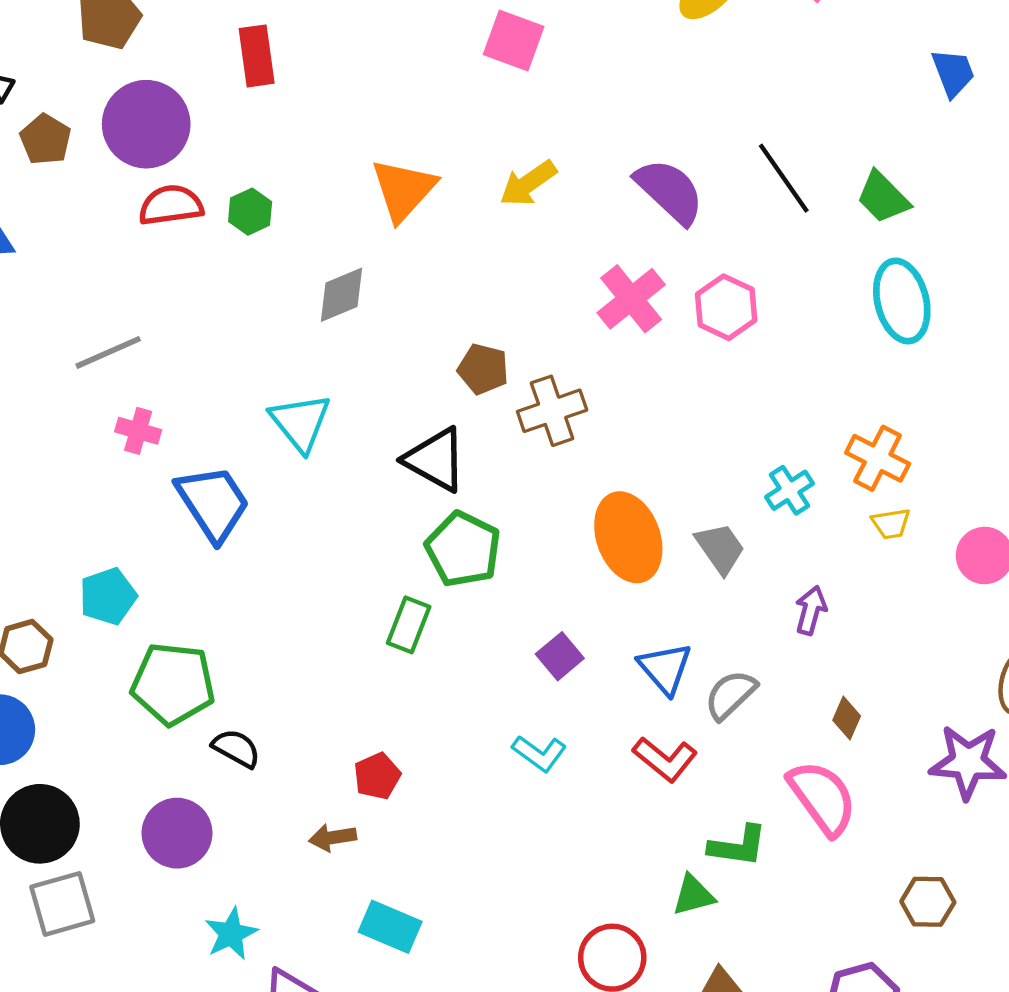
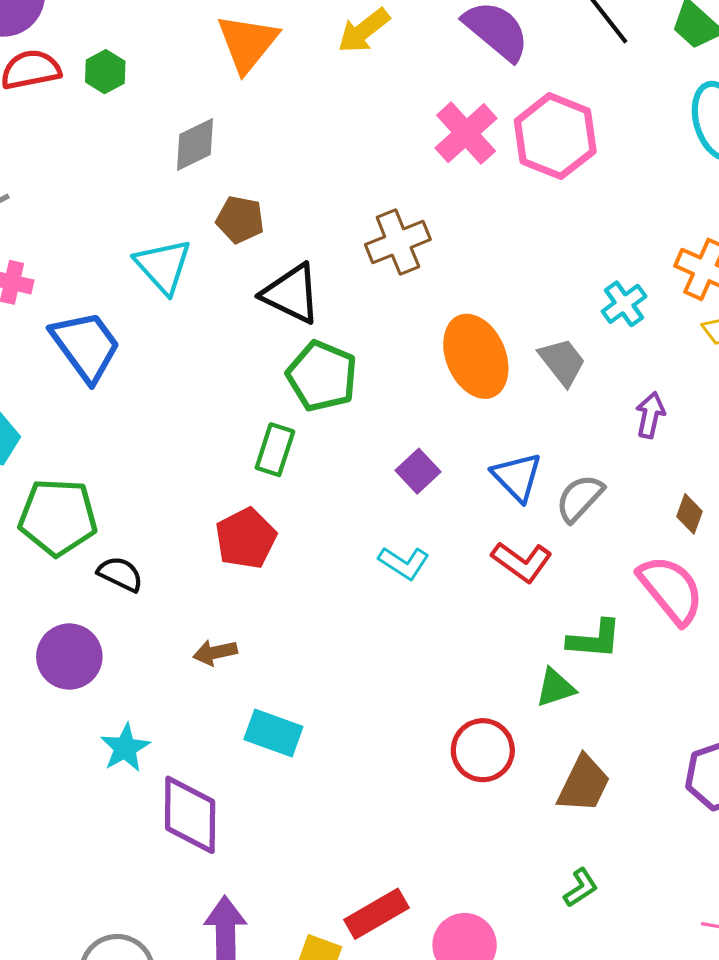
pink hexagon: (726, 307) -> (555, 136), size x1.4
brown pentagon: (483, 369) -> (240, 220), moved
red pentagon: (377, 776) -> (246, 538), moved, size x1.4

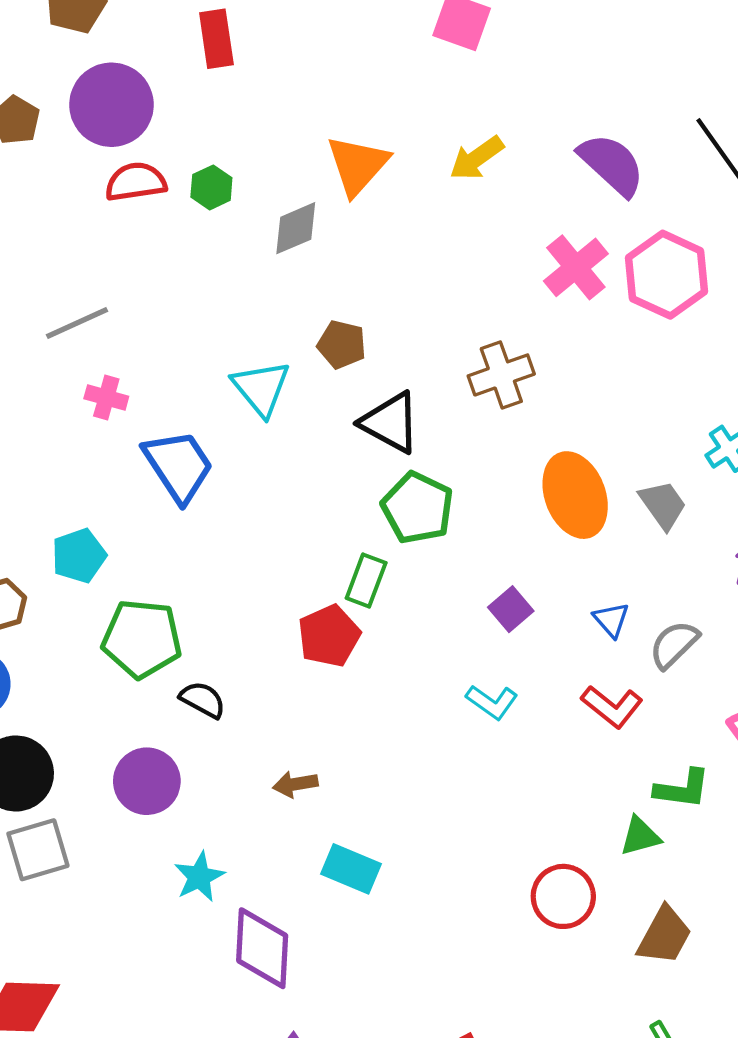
gray diamond: (195, 144) -> (296, 228), moved
blue triangle: (517, 477) -> (611, 620), size x0.7
red pentagon: (246, 538) -> (329, 636), moved

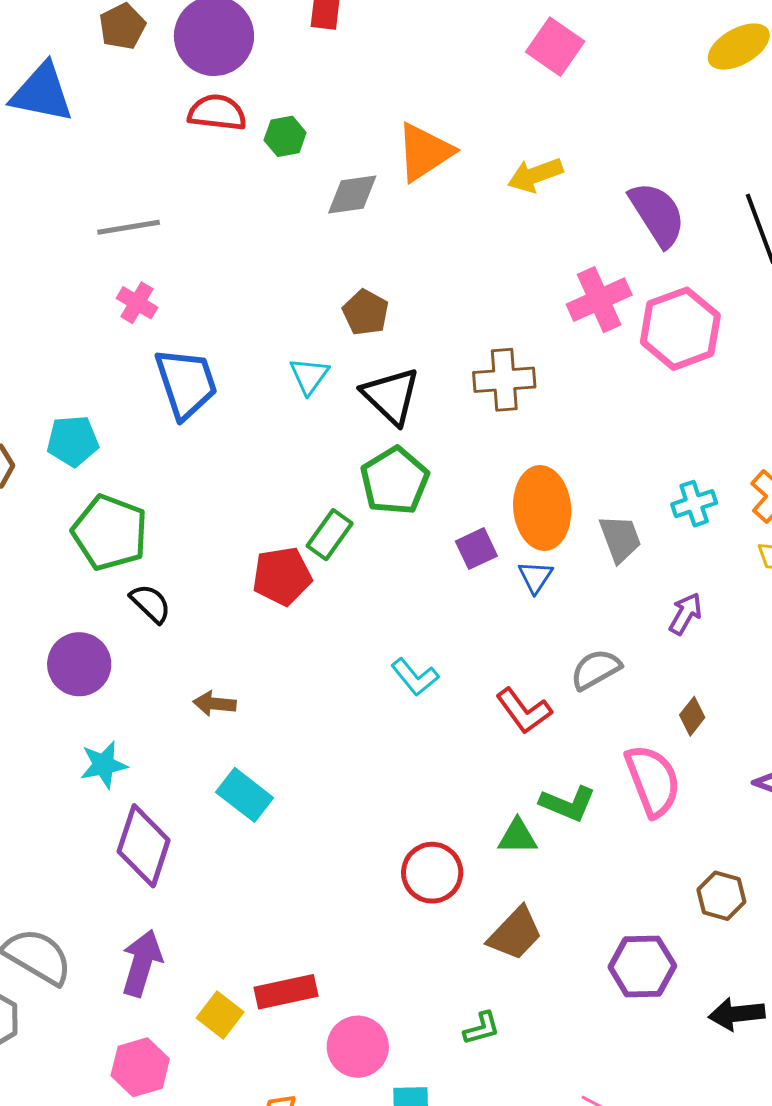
cyan triangle: (261, 388) -> (309, 376), moved, size x0.7
purple square: (511, 609) -> (476, 549), moved
blue triangle: (611, 620) -> (535, 577), moved

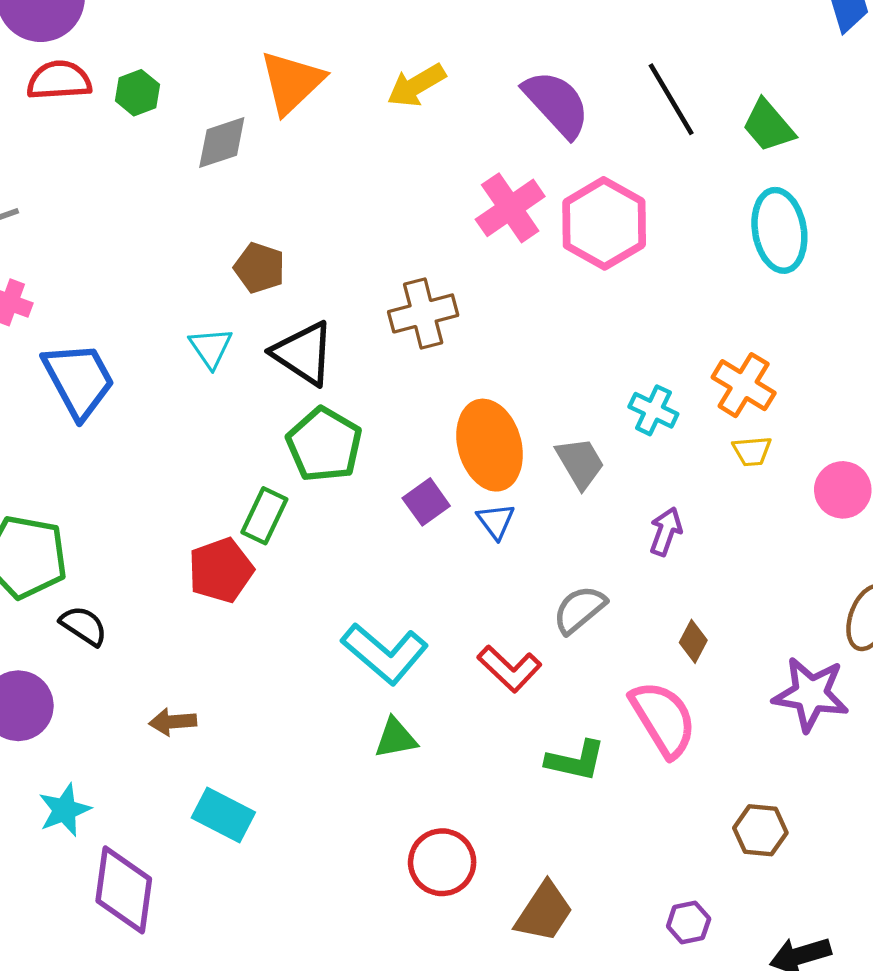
cyan cross: (694, 504) -> (653, 410), turned -36
cyan L-shape: (415, 677) -> (385, 653), size x1.6
green triangle: (517, 837) -> (396, 738), moved
purple hexagon: (642, 966) -> (689, 923), size x0.6

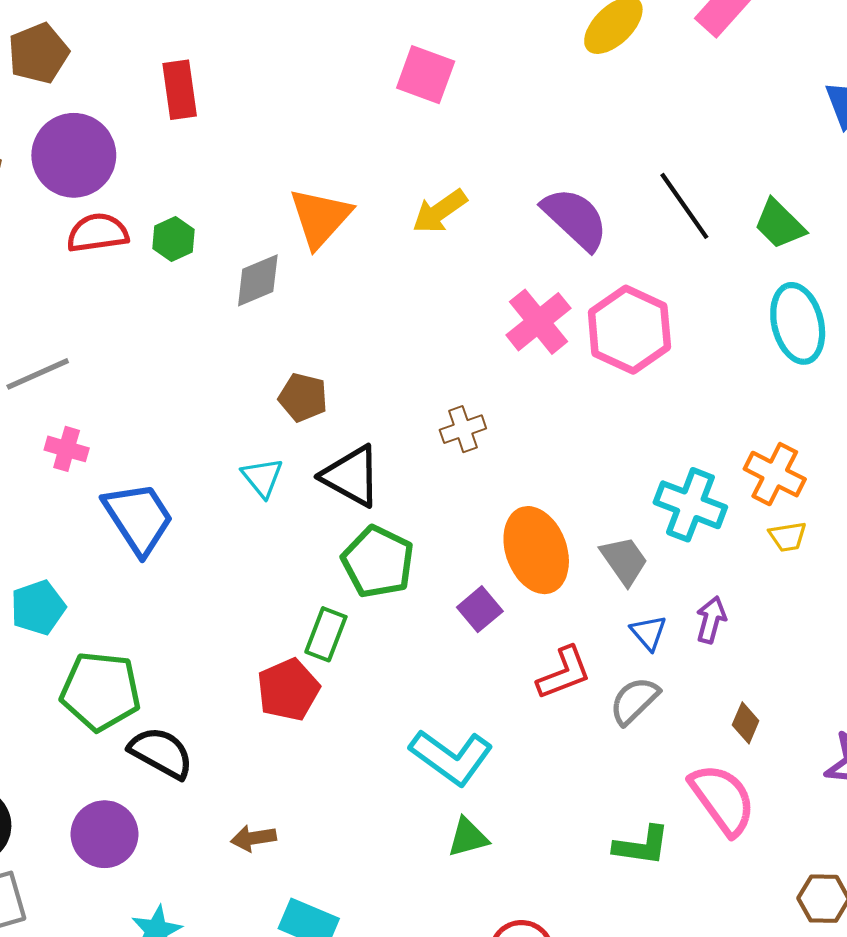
brown cross: (423, 313) -> (463, 429), size x0.7
cyan cross: (653, 410) -> (690, 505), size x1.5
blue triangle: (496, 521) -> (649, 633), moved
black semicircle: (84, 626) -> (161, 753), size x1.4
red L-shape: (510, 669) -> (564, 673), moved, turned -60

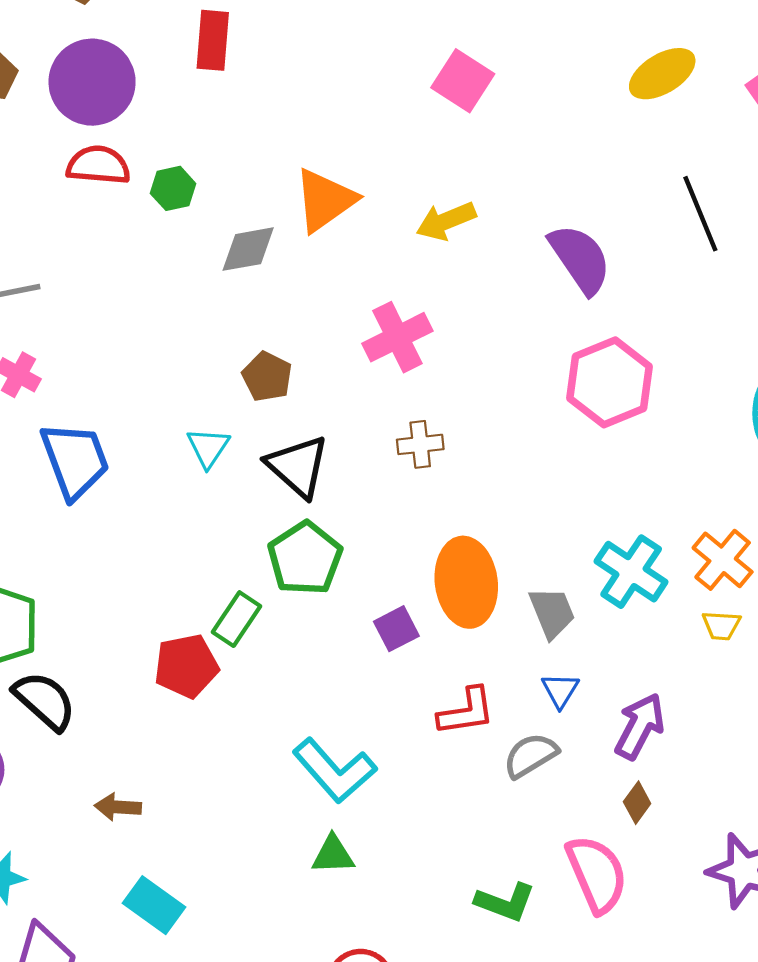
black line: (684, 206) -> (700, 214), moved
pink cross: (538, 322) -> (397, 337), moved
purple arrow: (711, 620) -> (640, 726), moved, size x1.4

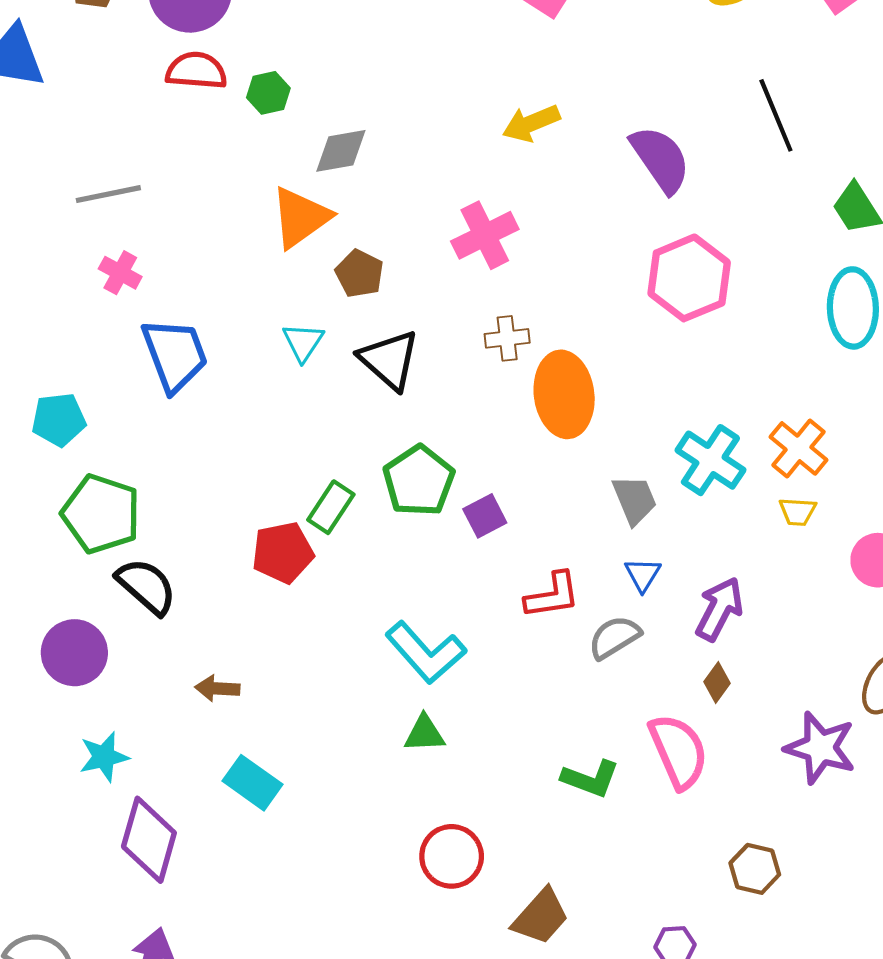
orange triangle: (325, 200) -> (300, 217), moved
green pentagon: (305, 558) -> (419, 481), moved
orange ellipse: (466, 582) -> (564, 394), moved

